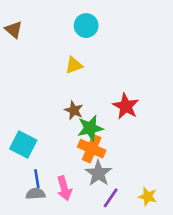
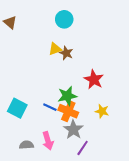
brown star: (74, 110) -> (66, 53), moved
blue line: (37, 179) -> (50, 107), moved, turned -56
yellow star: (148, 196) -> (102, 111), moved

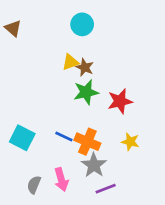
red star: (94, 80) -> (120, 101), turned 30
green star: (67, 96) -> (86, 92), moved
gray semicircle: (26, 145) -> (34, 185), turned -64
purple line: (83, 148) -> (106, 189), turned 35

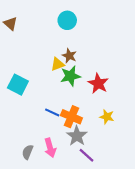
yellow triangle: (70, 62) -> (58, 64), moved
red star: (120, 101) -> (98, 84), turned -30
cyan square: (22, 138) -> (18, 85), moved
purple line: (106, 189) -> (86, 155), turned 63

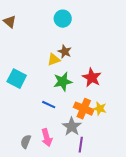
green star: (70, 76) -> (63, 82), moved
orange cross: (71, 117) -> (84, 109), moved
purple line: (86, 155) -> (81, 145), turned 56

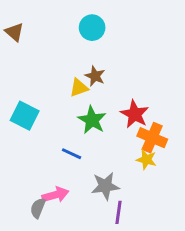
green star: (63, 82) -> (92, 120), turned -30
orange cross: (84, 109) -> (152, 138), moved
gray star: (72, 127) -> (105, 186), turned 30
pink arrow: (47, 138) -> (55, 195), moved, turned -90

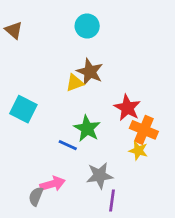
brown star: (95, 76) -> (90, 72), size x1.4
green star: (92, 120) -> (87, 128), moved

